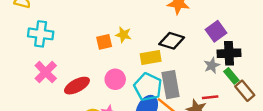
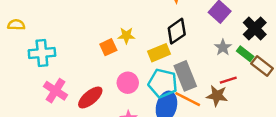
black diamond: (172, 41) -> (177, 31), turned -40
black cross: (229, 53) -> (255, 29), moved, turned -30

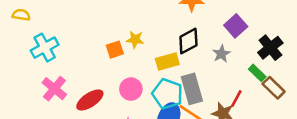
gray star: (223, 47) -> (221, 54), moved
cyan cross: (42, 53) -> (45, 48), turned -30
red line: (228, 80) -> (236, 99), turned -49

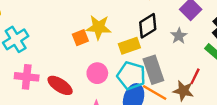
yellow star: (135, 40) -> (99, 27), size x1.5
pink cross: (54, 89) -> (27, 77), turned -30
red ellipse: (90, 100) -> (60, 85), turned 70

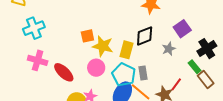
yellow star: (99, 27) -> (103, 46), moved
yellow rectangle: (129, 46) -> (127, 50), turned -66
gray rectangle: (153, 70) -> (143, 73), size x0.6

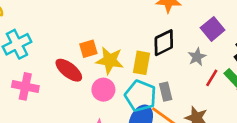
red ellipse: (64, 72) -> (69, 70), moved
red line: (176, 84) -> (212, 78), moved

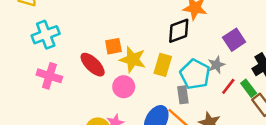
black diamond: (164, 43) -> (179, 31), moved
cyan pentagon: (140, 96) -> (195, 74), moved

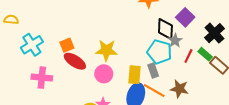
black diamond: (179, 31) -> (165, 29), moved, turned -55
orange square: (113, 46) -> (67, 45), moved
yellow rectangle: (163, 65) -> (135, 75), moved

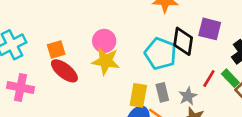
purple square: (185, 17) -> (210, 29), turned -36
gray star: (175, 41) -> (188, 96), moved
cyan pentagon: (159, 52) -> (161, 54), moved
pink circle: (104, 74) -> (104, 41), moved

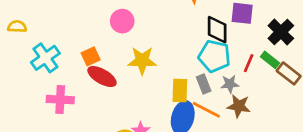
pink circle: (104, 41) -> (122, 21), moved
cyan pentagon: (161, 54) -> (214, 56), moved
gray star: (188, 96) -> (230, 84), turned 30

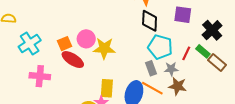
pink circle: (122, 21) -> (86, 39), moved
black diamond: (217, 30) -> (150, 21), moved
yellow rectangle: (180, 90) -> (107, 88), moved

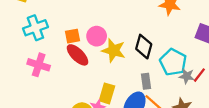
black diamond: (150, 21) -> (144, 47), moved
gray rectangle: (151, 68) -> (146, 81), moved
gray star: (171, 69) -> (187, 76), moved

